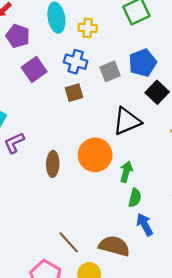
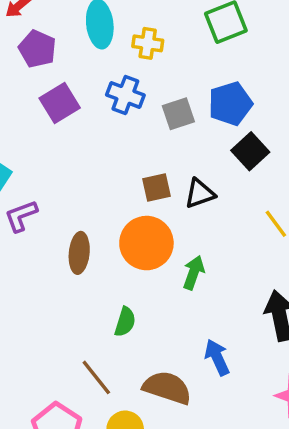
brown square: (74, 93) -> (156, 187), moved
black triangle: (127, 121) -> (200, 194), size x0.7
green semicircle: (135, 198) -> (125, 322), moved

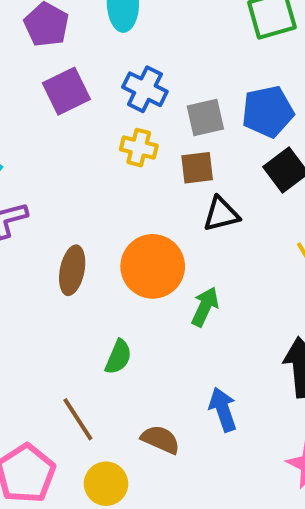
yellow cross: (148, 43) -> (139, 148), moved
brown square: (156, 187) -> (197, 168), moved
brown semicircle: (167, 388) -> (160, 440), size x0.7

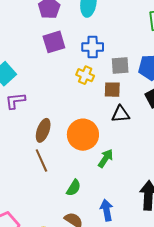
blue cross: (145, 89) -> (93, 47), turned -35
green semicircle: (118, 357) -> (74, 188), moved
brown line: (78, 419) -> (41, 160), moved

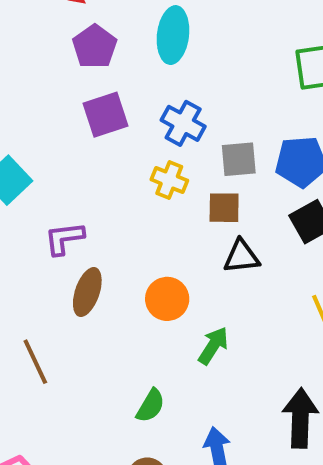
blue cross: (93, 47) -> (183, 123), turned 30
purple L-shape: (15, 101) -> (64, 238), moved
orange circle: (83, 135) -> (167, 299), size x0.7
brown line: (41, 160) -> (35, 362), moved

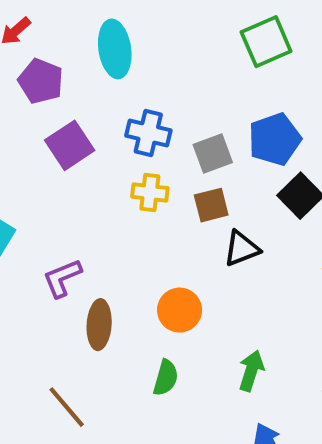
green arrow: (213, 346) -> (251, 371), moved
green semicircle: (151, 406) -> (166, 378), moved

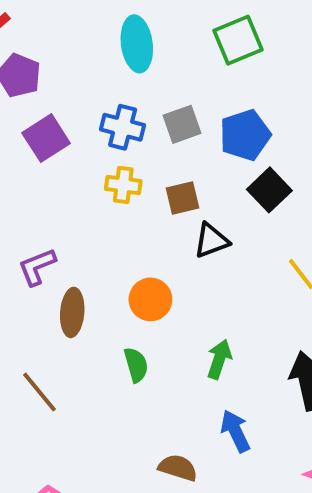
cyan ellipse: (115, 49) -> (137, 44), moved
gray square: (213, 153) -> (182, 124), moved
green semicircle: (166, 378) -> (136, 365), turned -32

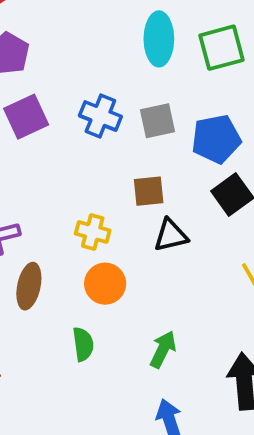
cyan ellipse: (137, 44) -> (159, 39), moved
yellow cross: (123, 185) -> (93, 232), moved

